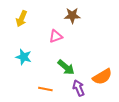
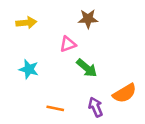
yellow arrow: (22, 19) -> (26, 23), turned -119
green arrow: (66, 67) -> (87, 68), moved

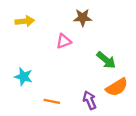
green arrow: (87, 68) -> (106, 60), moved
cyan star: (29, 69) -> (24, 77), moved

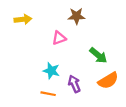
cyan star: (24, 77) -> (51, 71), moved
purple arrow: (90, 100) -> (74, 84), moved

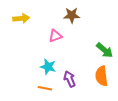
green arrow: (98, 55) -> (105, 50), moved
orange semicircle: (108, 81) -> (102, 76), turned 114

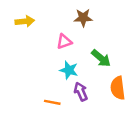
green arrow: (105, 50) -> (101, 58), moved
cyan star: (48, 67) -> (69, 70), moved

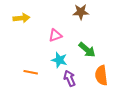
brown star: (83, 18) -> (81, 12), moved
orange line: (52, 102) -> (31, 72), moved

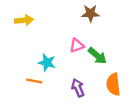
pink triangle: (55, 35) -> (77, 45), moved
cyan star: (59, 60) -> (47, 63), moved

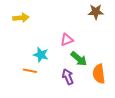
brown star: (90, 13) -> (96, 12), moved
green arrow: (97, 56) -> (79, 59), moved

